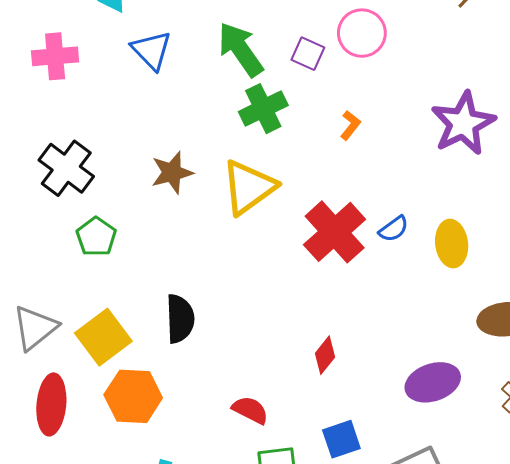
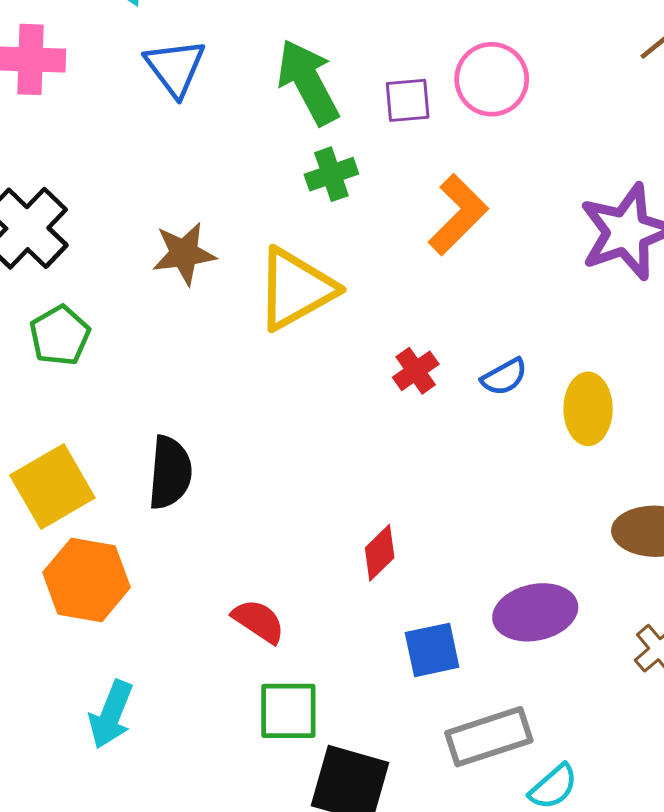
purple square: (308, 54) -> (408, 100), turned -36
green cross: (263, 109) -> (331, 174), size x0.7
orange L-shape: (350, 125) -> (458, 215), size x1.8
red cross: (335, 232) -> (416, 371), size x0.5
blue square: (341, 439) -> (432, 650), moved

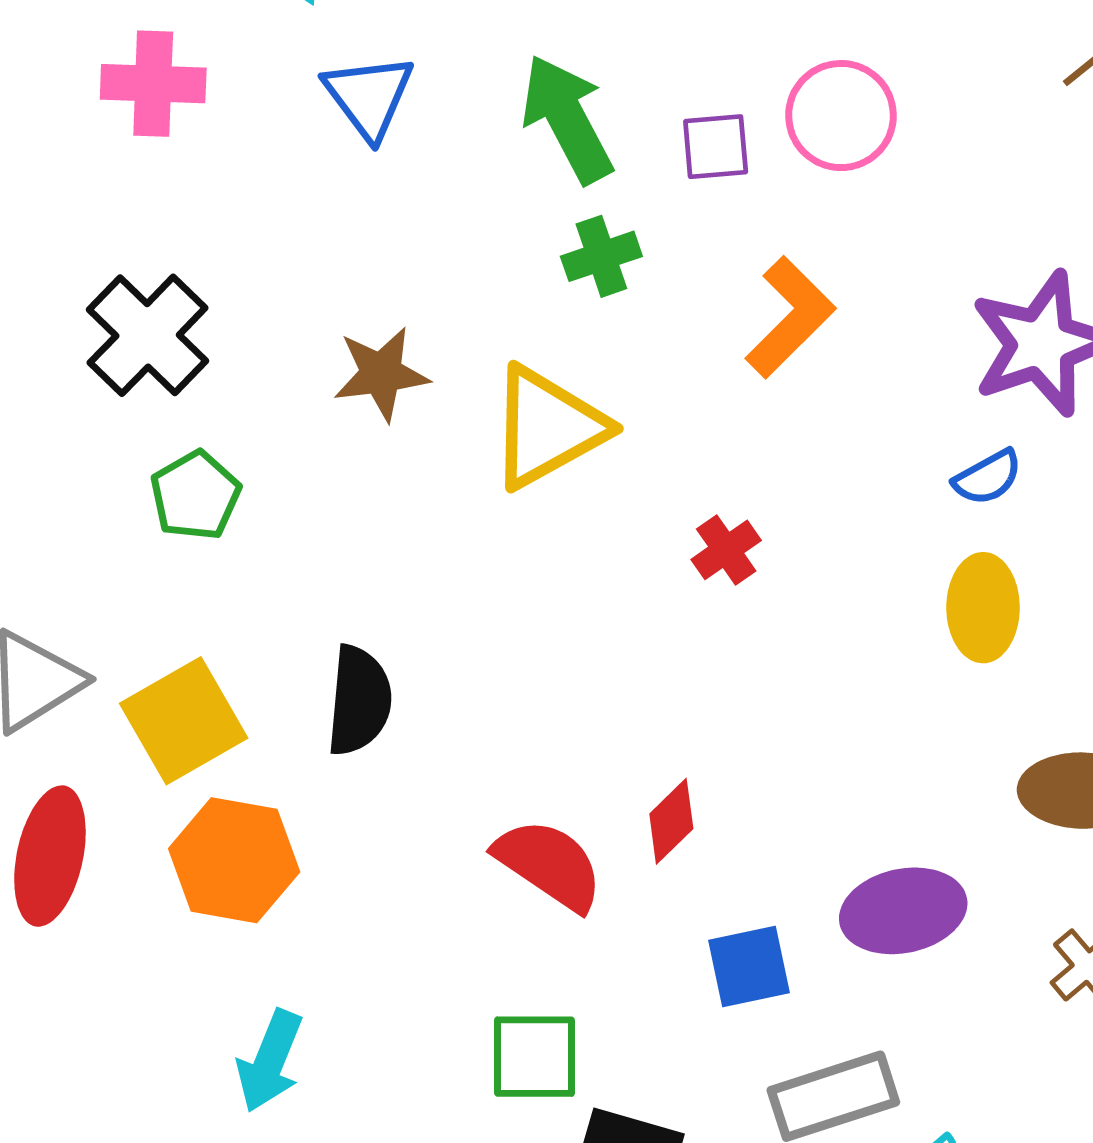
blue semicircle: (504, 377) -> (988, 477), moved
red semicircle: (259, 621) -> (549, 864), moved, size x1.4

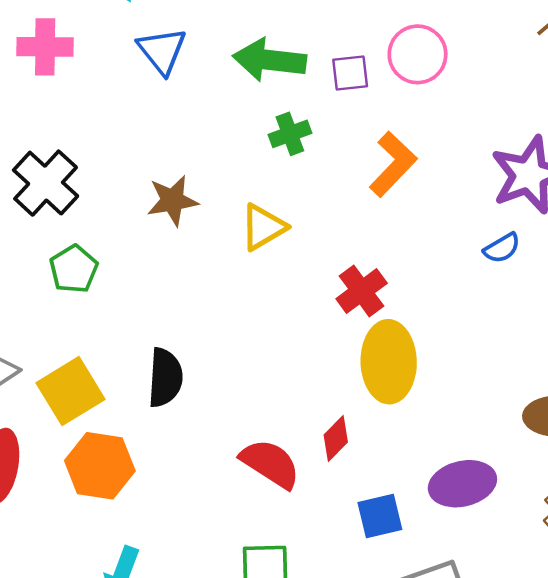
green arrow: (567, 119) -> (269, 60), turned -54
yellow triangle: (547, 427) -> (263, 227), size x0.7
red cross: (726, 550) -> (362, 291), size x1.4
yellow ellipse: (983, 608) -> (389, 362), moved, size x1.4

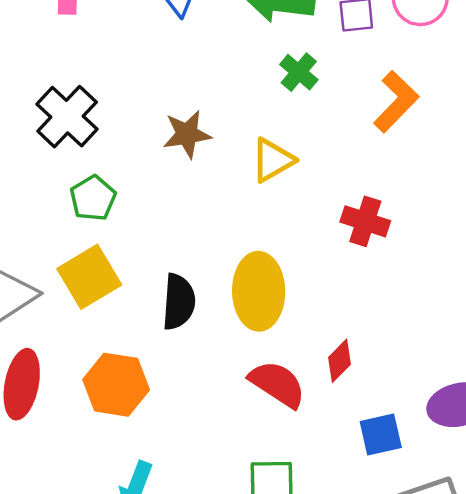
green cross: (290, 134) -> (299, 72), turned -30
red cross: (362, 291) -> (365, 221), turned -36
yellow ellipse: (389, 362) -> (259, 291), moved
yellow square: (71, 391) -> (89, 277), moved

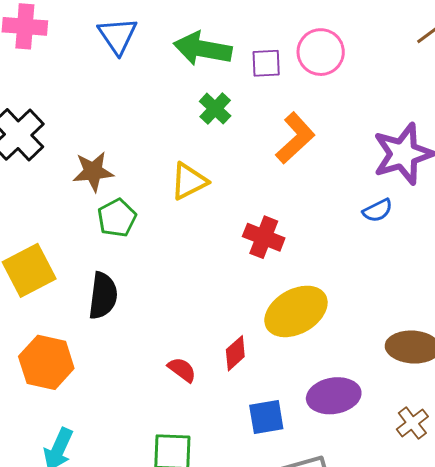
brown star: (187, 134) -> (93, 171), moved
green pentagon: (93, 198) -> (117, 218), moved
yellow ellipse: (259, 291) -> (296, 311), moved, turned 58
red semicircle: (277, 384) -> (182, 370), size x0.6

